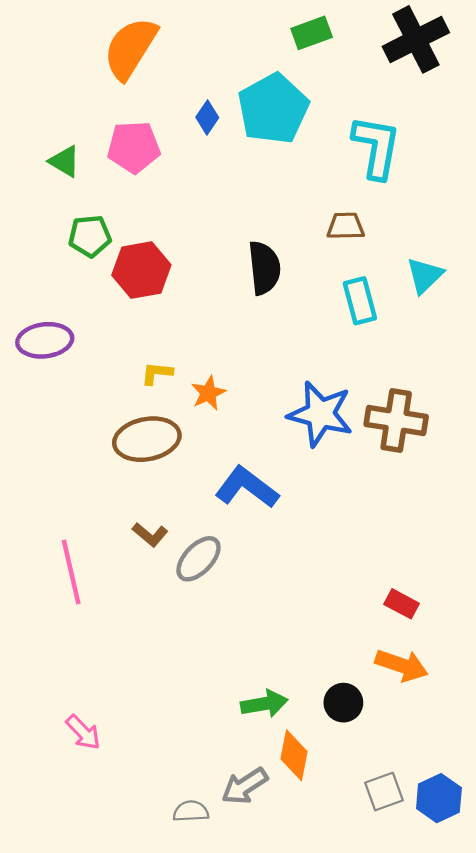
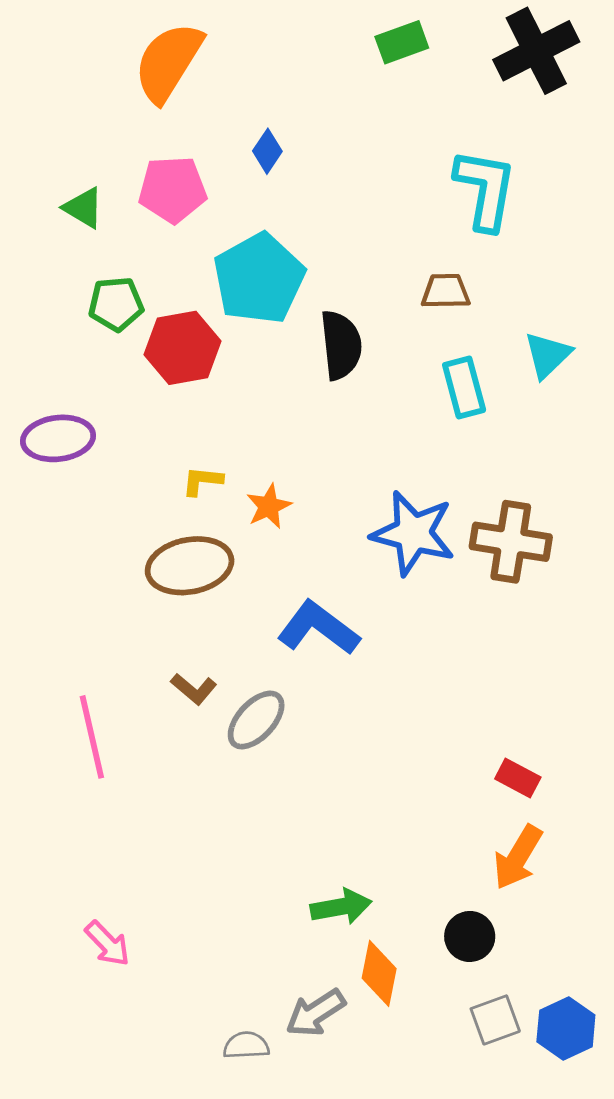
cyan pentagon: (273, 109) -> (259, 279), moved
orange arrow: (402, 665) -> (518, 857), turned 102
black circle: (343, 703) -> (470, 936), moved

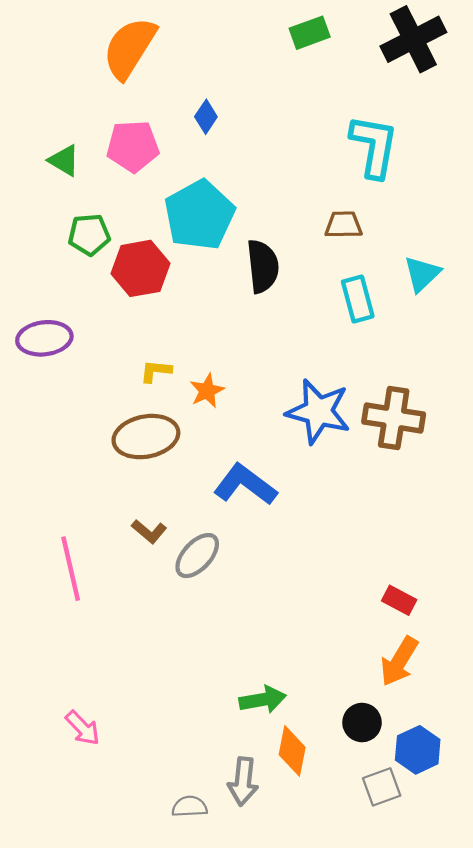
gray arrow: (315, 1013) -> (243, 781), turned -51
blue hexagon: (566, 1028) -> (418, 750), moved

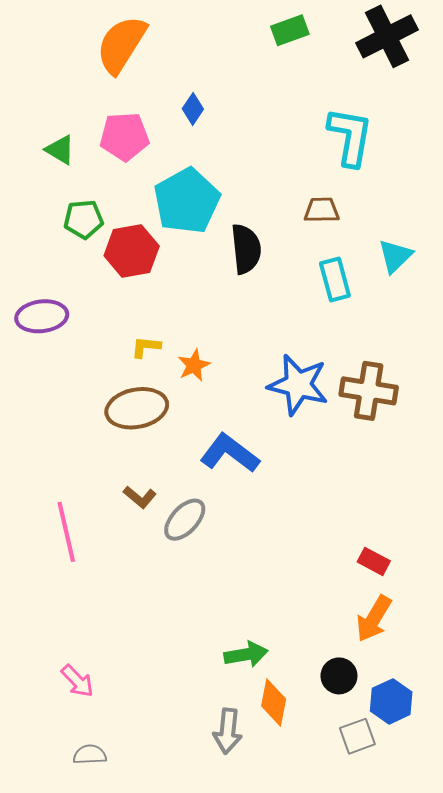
gray semicircle: (190, 807) -> (90, 755), moved

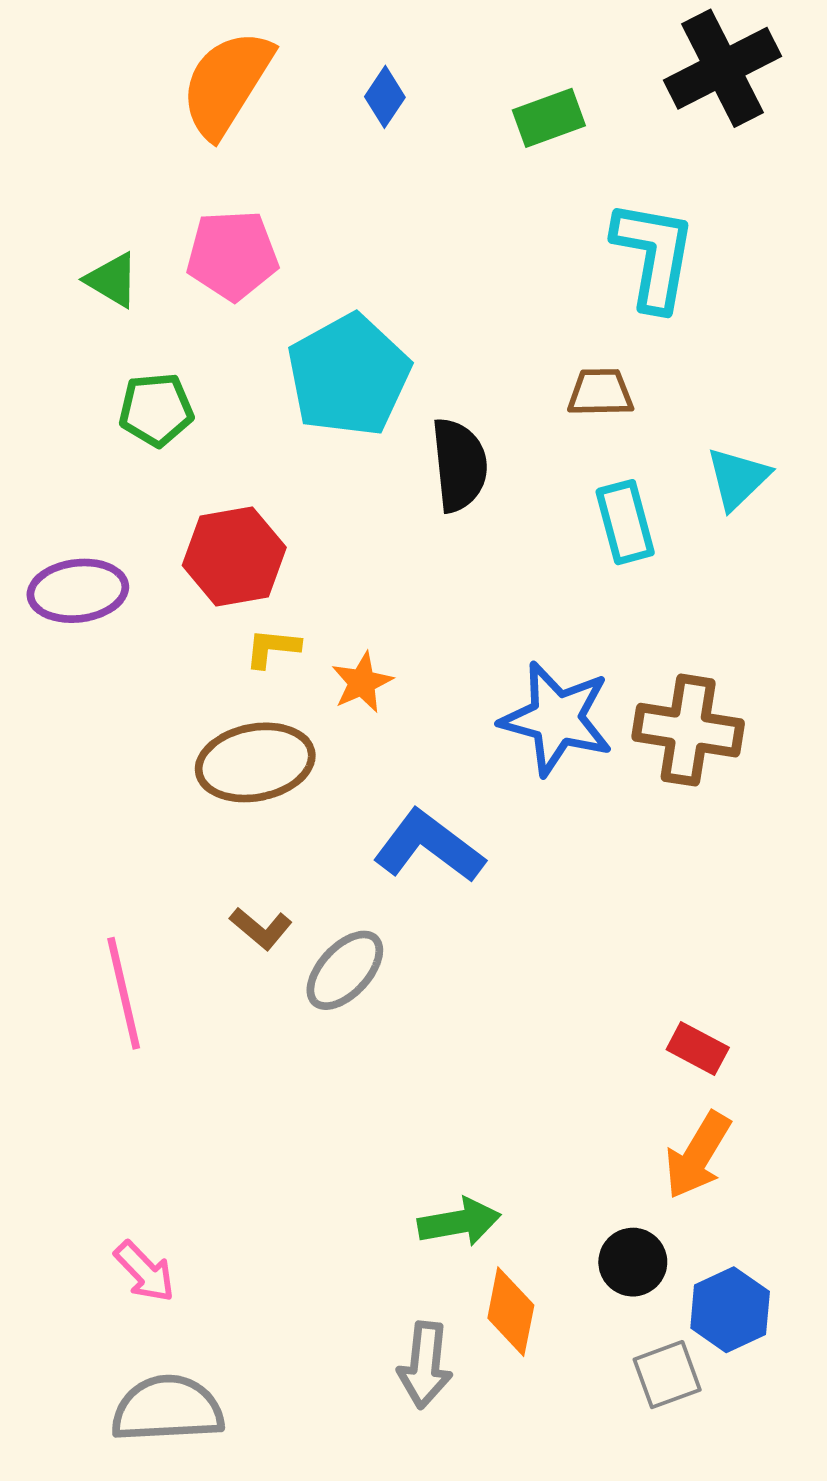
green rectangle: (290, 30) -> (549, 118), moved
blue diamond: (193, 109) -> (385, 97), moved
red hexagon: (132, 251) -> (234, 556), moved
gray semicircle: (90, 755) -> (167, 1409), size x1.8

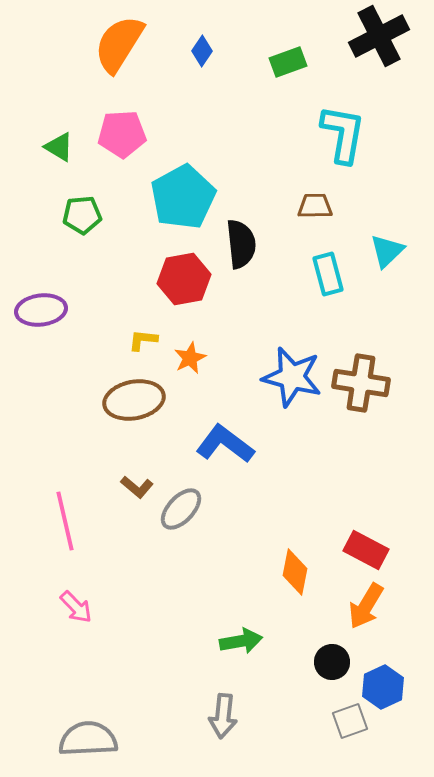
red hexagon: (234, 556) -> (184, 279), moved
red rectangle: (698, 1048) -> (366, 550), size x1.4
pink arrow: (145, 1272) -> (76, 607), moved
orange diamond: (511, 1312) -> (295, 572), moved

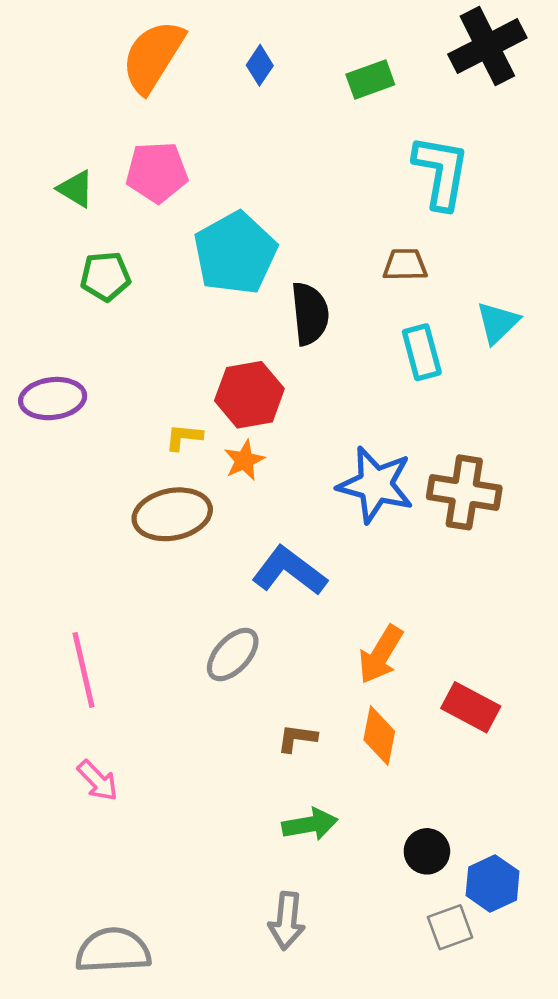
red hexagon: (184, 279) -> (249, 395), moved
brown L-shape: (137, 487) -> (297, 738), moved, turned 148
orange arrow: (366, 606) -> (381, 655), moved

